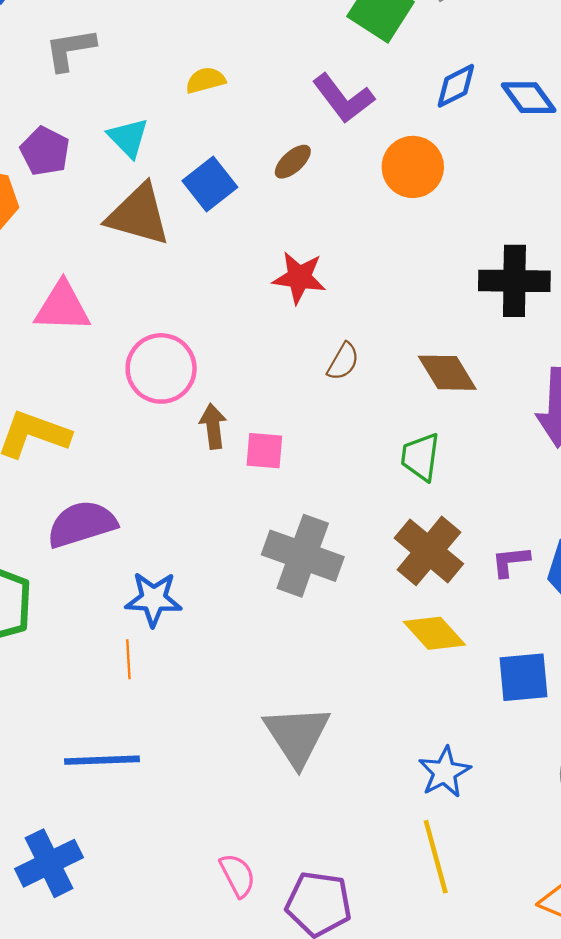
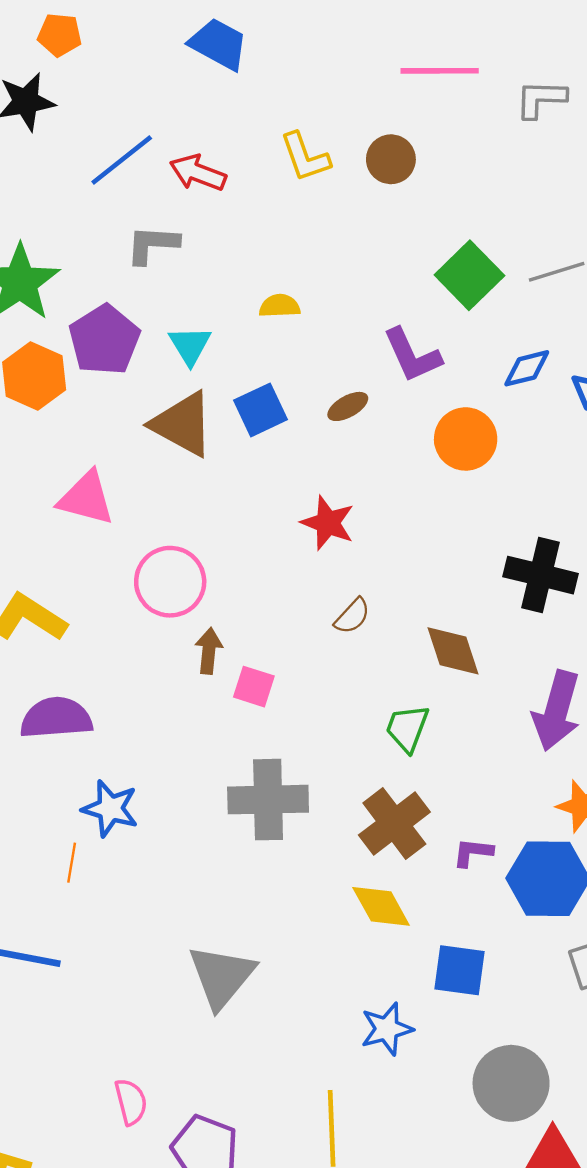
purple pentagon: (45, 151) -> (104, 340), size x1.4
gray cross: (303, 556) -> (268, 800), turned -34
blue star: (445, 772) -> (387, 1029), moved

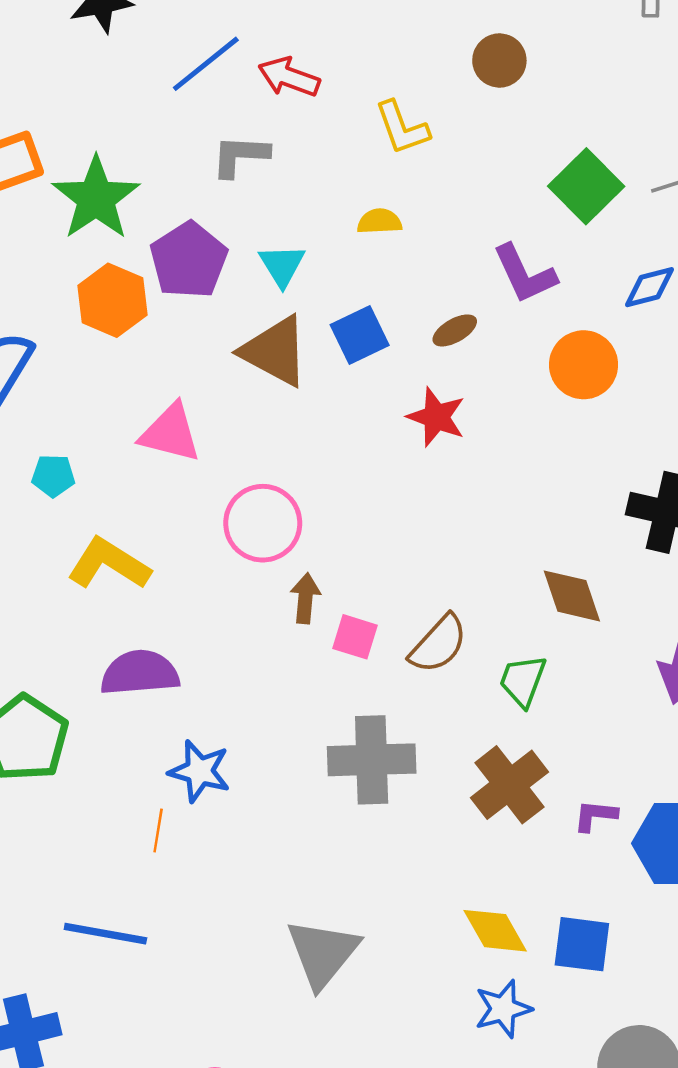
yellow L-shape: (305, 157) -> (402, 128), moved
red star: (328, 523) -> (436, 417), moved
brown semicircle: (352, 616) -> (438, 644), moved, size x1.5
yellow diamond: (381, 906) -> (495, 931), moved

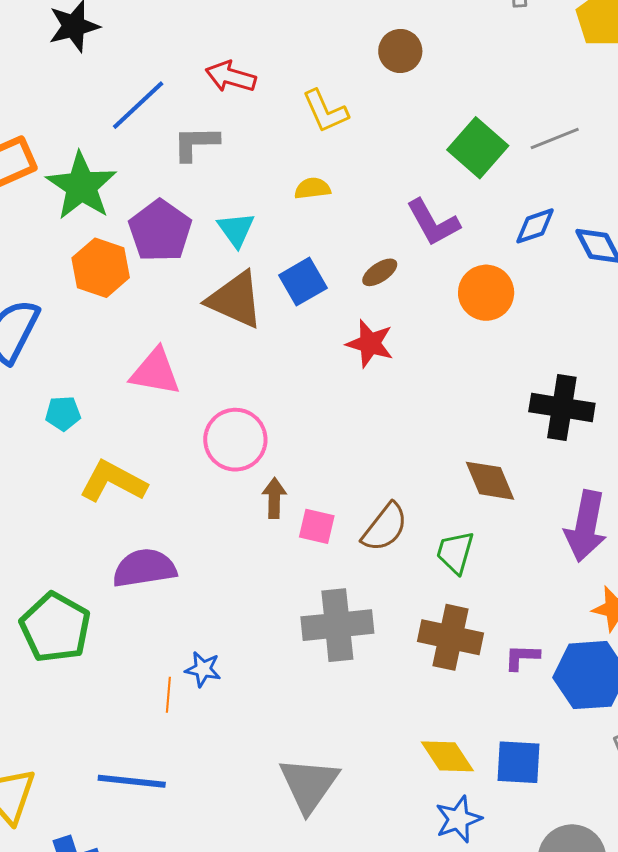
blue line: (206, 64) -> (138, 105), moved
blue star: (200, 771) -> (203, 669), moved, size x0.7
brown cross: (509, 785) -> (451, 637), turned -36

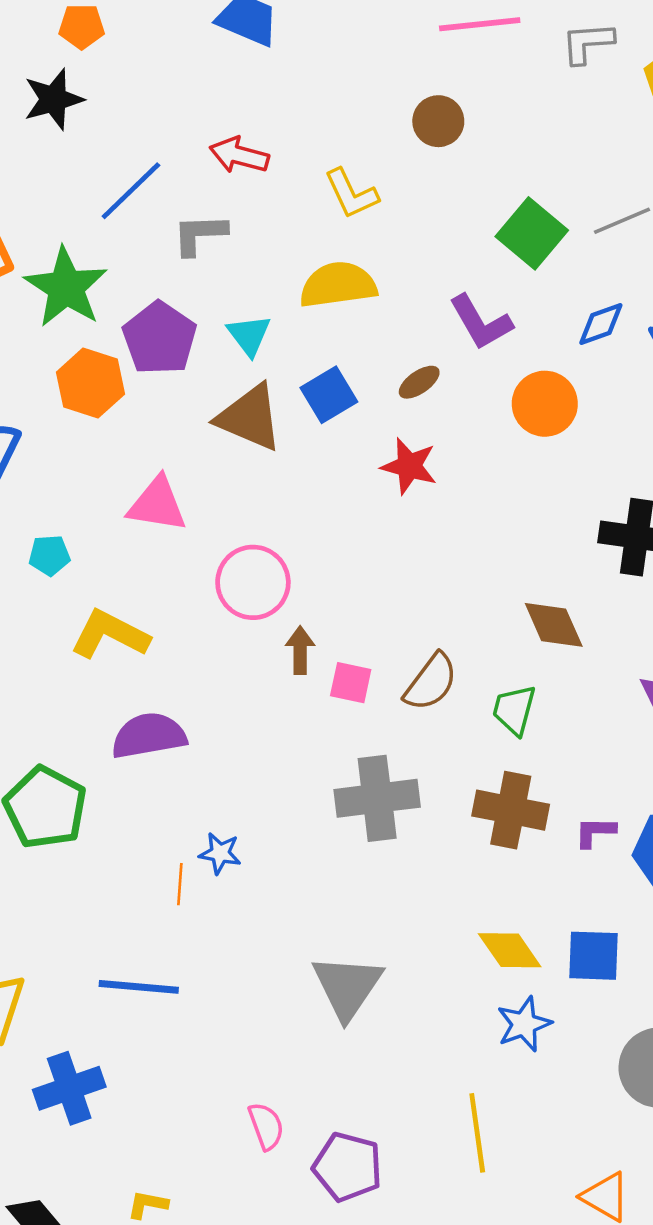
yellow semicircle: (312, 188) -> (338, 285), size x1.8

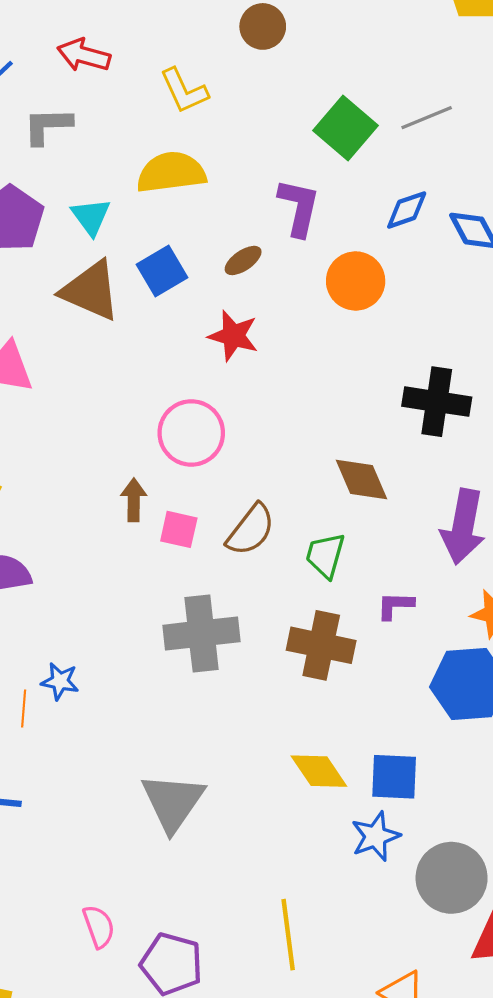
purple L-shape: (481, 322) -> (299, 207), turned -138
pink circle: (253, 582) -> (191, 433), moved
purple L-shape: (595, 832) -> (395, 605), moved
blue star: (524, 1024) -> (376, 836), moved

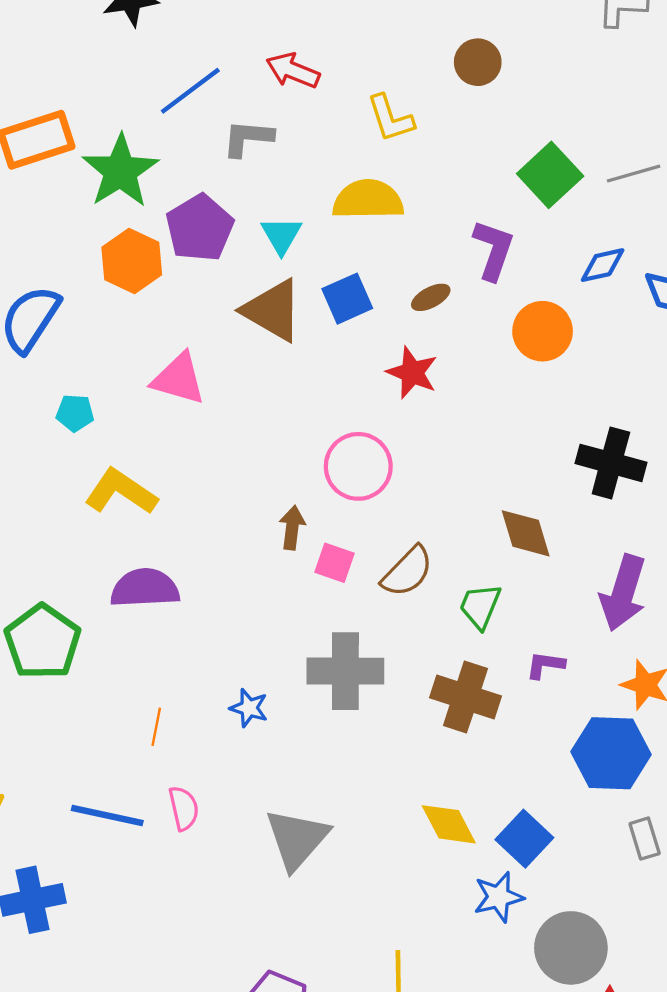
blue star: (60, 681) -> (249, 708), moved
blue square: (394, 777) -> (524, 839), turned 34
pink semicircle: (99, 927) -> (184, 808), moved

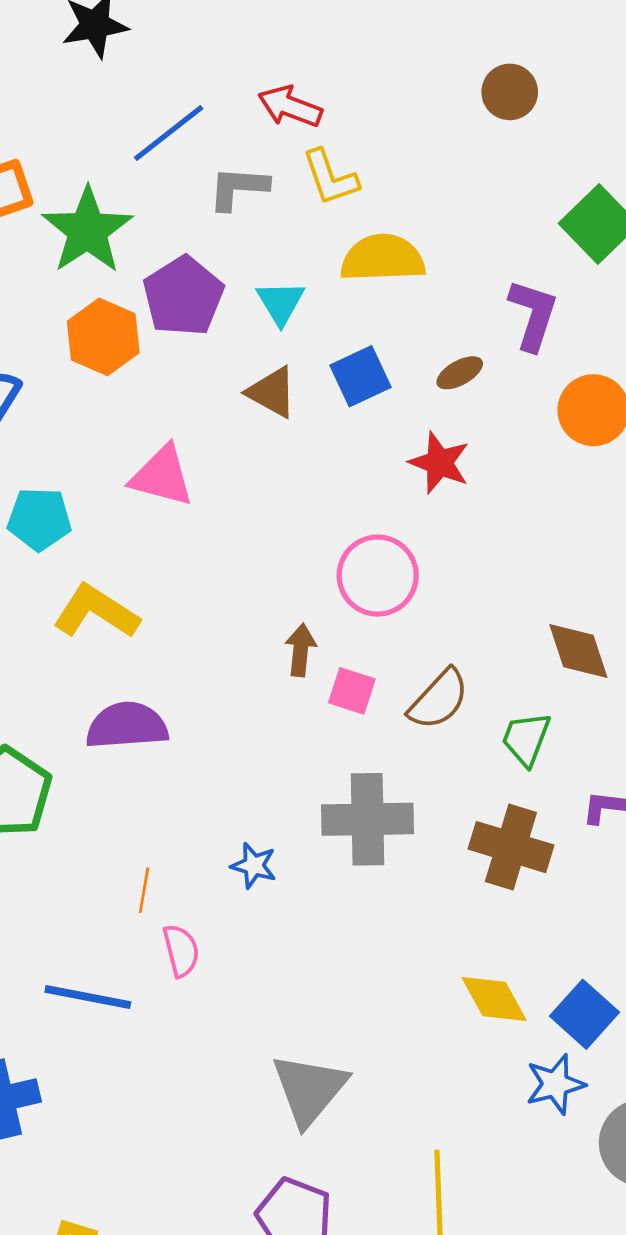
yellow L-shape: (390, 118) -> (330, 177), moved
brown triangle: (273, 310) -> (272, 392), size x0.7
cyan pentagon: (75, 413) -> (39, 519), size x1.4
pink semicircle: (184, 808) -> (181, 951), moved
gray triangle: (297, 839) -> (309, 1089), moved

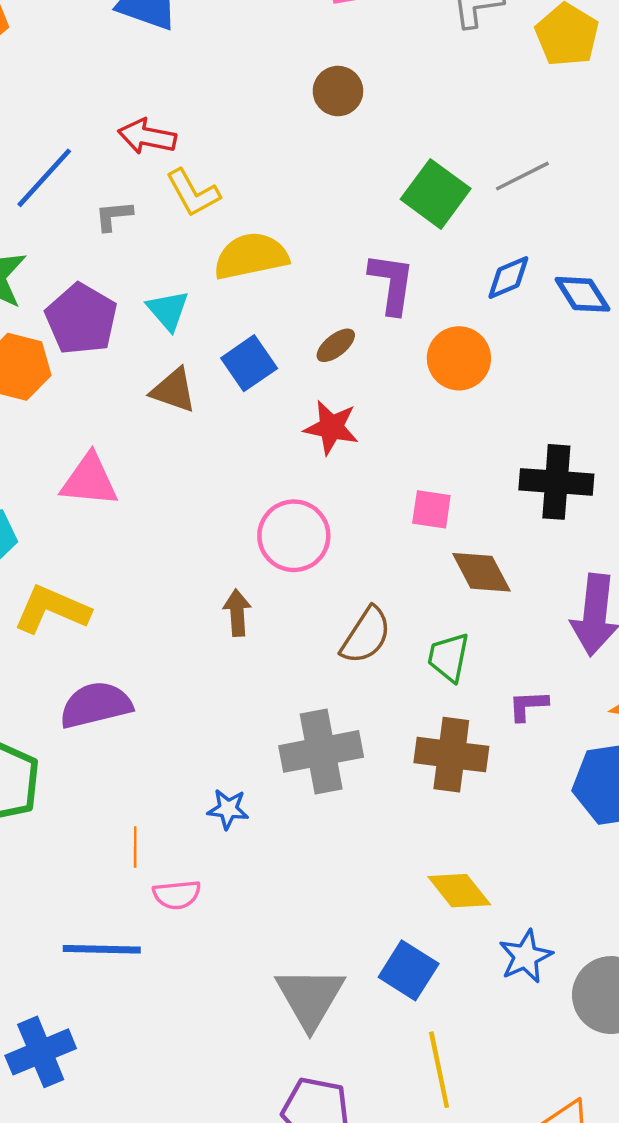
gray L-shape: (238, 188) -> (114, 216), size x0.7
pink square: (352, 691) -> (431, 509), moved
pink semicircle: (181, 951) -> (177, 895), turned 108
blue square: (584, 1014) -> (409, 970), moved

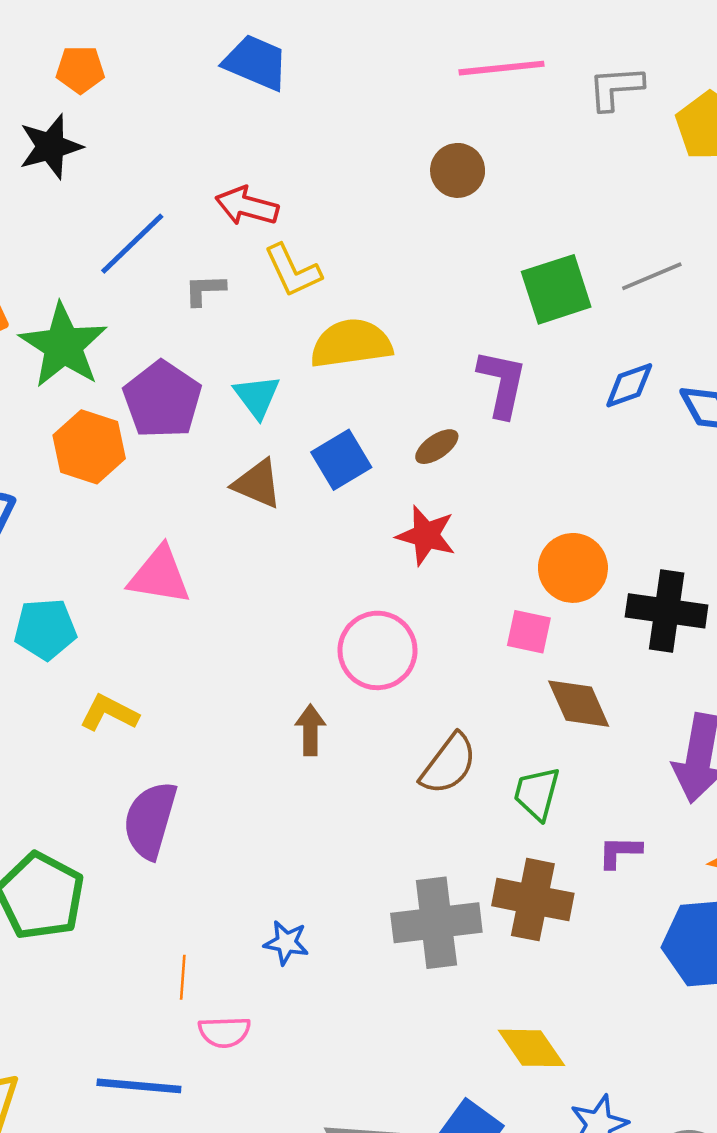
green square: (436, 194) -> (556, 289), turned 32
orange circle: (459, 358) -> (573, 568), moved
yellow L-shape: (52, 609) -> (109, 713), size x0.7
purple semicircle: (96, 705) -> (150, 820), turned -64
gray cross: (321, 751) -> (436, 923), moved

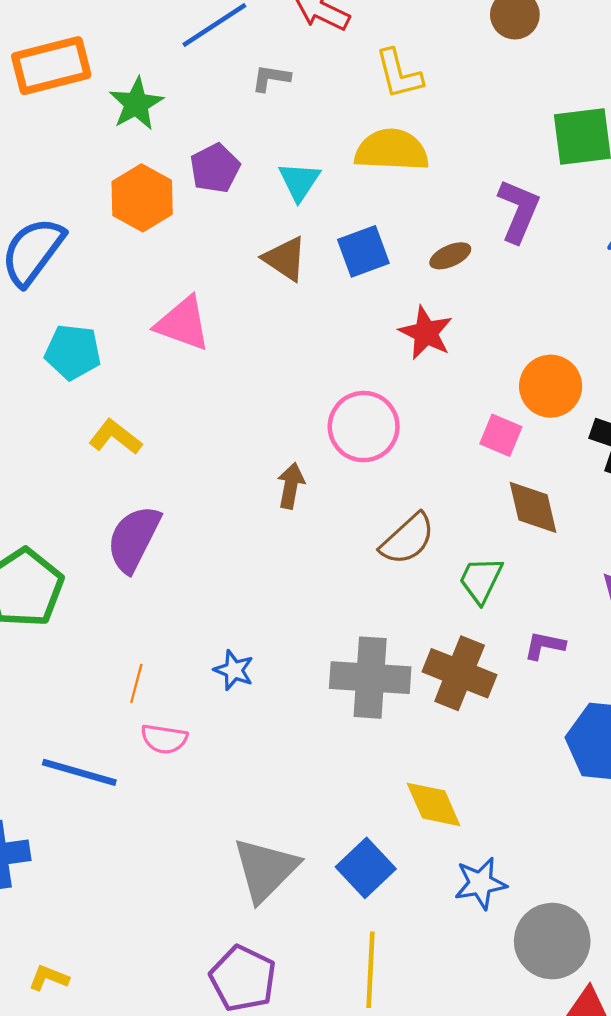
yellow L-shape: (293, 271) -> (399, 74), moved
green star: (63, 346) -> (136, 104), size x0.7
purple pentagon: (162, 400) -> (215, 168), size x0.7

